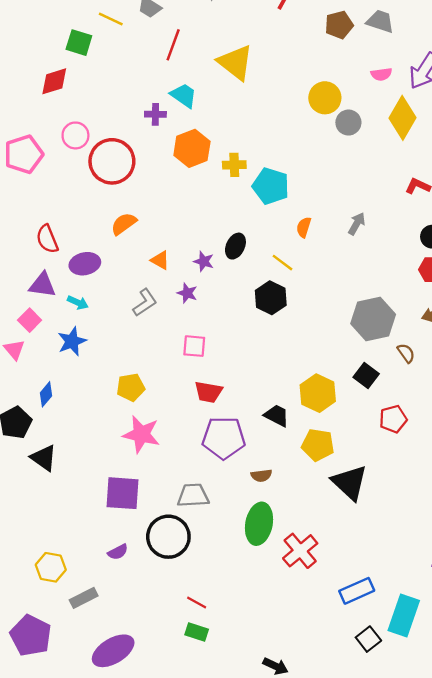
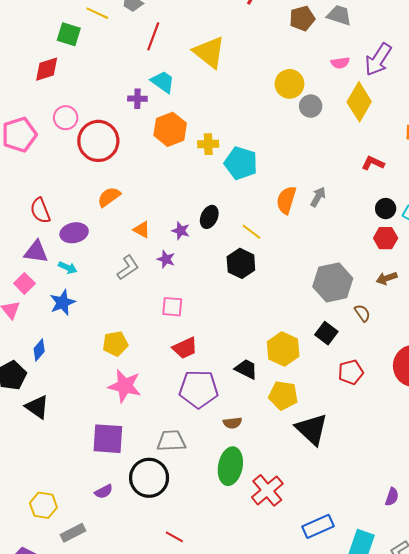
orange semicircle: (304, 227) -> (286, 200), moved, size x1.5
red trapezoid: (208, 392) -> (185, 348), turned -35

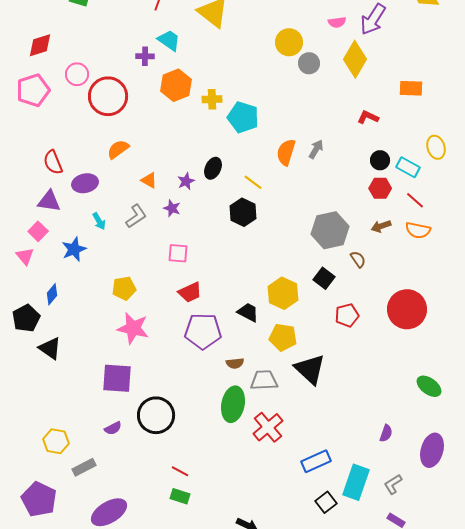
red diamond: (47, 69) -> (40, 45), moved
purple star: (181, 231) -> (186, 181), turned 30
cyan arrow: (68, 268) -> (99, 221), moved, turned 36
gray trapezoid: (171, 441) -> (264, 380), moved

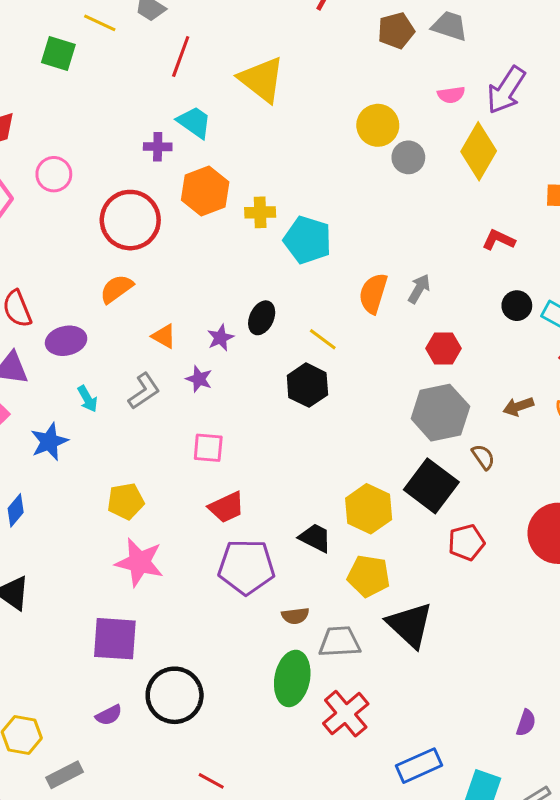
red circle: (108, 96) -> (130, 220), moved
red hexagon: (380, 188) -> (443, 348), moved
black square: (324, 278) -> (431, 486), size x1.6

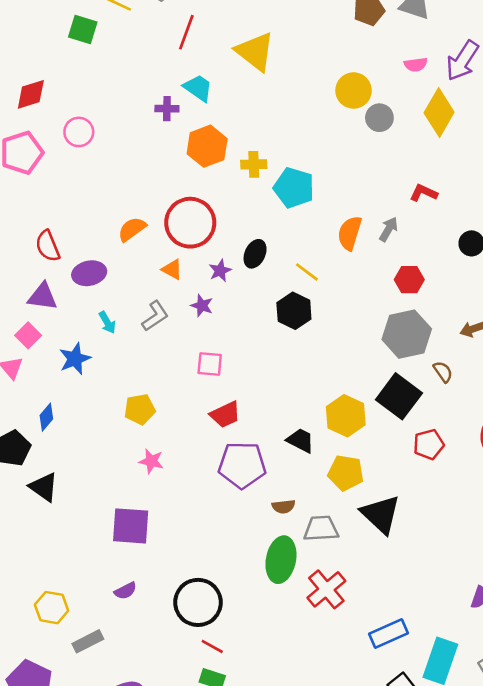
red circle: (130, 220) -> (190, 223), moved
red L-shape: (499, 240) -> (424, 193), moved
pink star: (139, 562) -> (151, 461), size x0.6
black circle: (175, 695) -> (198, 602), moved

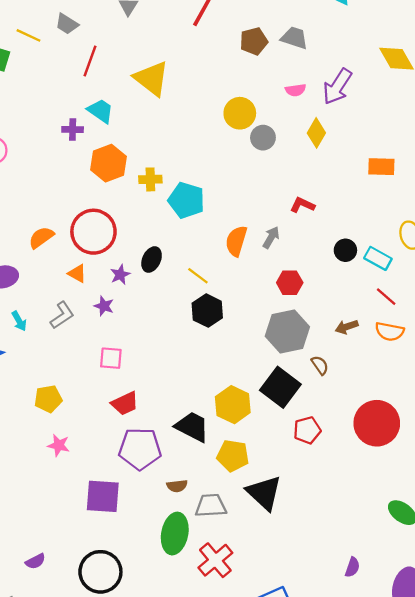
yellow diamond: (439, 113) -> (316, 133), size x0.7
black hexagon: (294, 311) -> (207, 311), moved
black trapezoid: (300, 440) -> (192, 427), size x1.4
purple square: (131, 526) -> (103, 496), moved

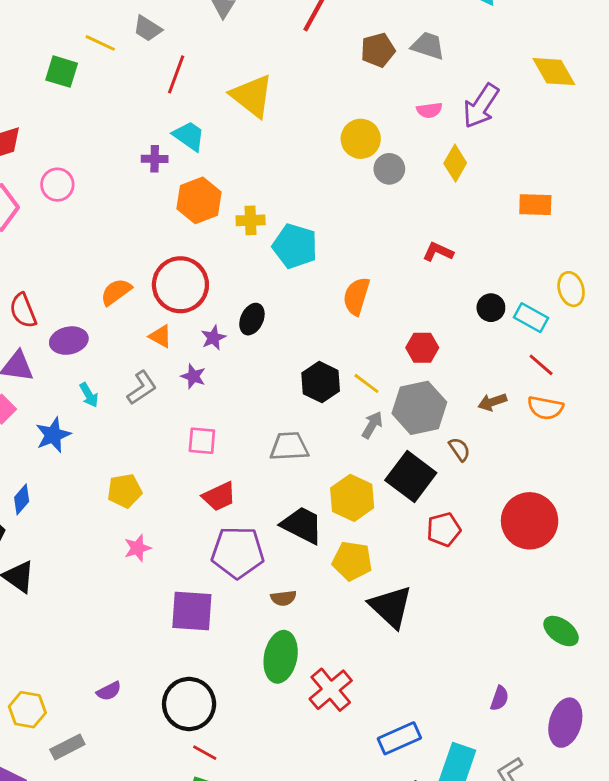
gray arrow: (271, 237) -> (372, 425), moved
yellow line: (198, 276) -> (366, 383), moved
pink star: (59, 445) -> (137, 548), turned -30
gray trapezoid: (211, 506) -> (289, 446), moved

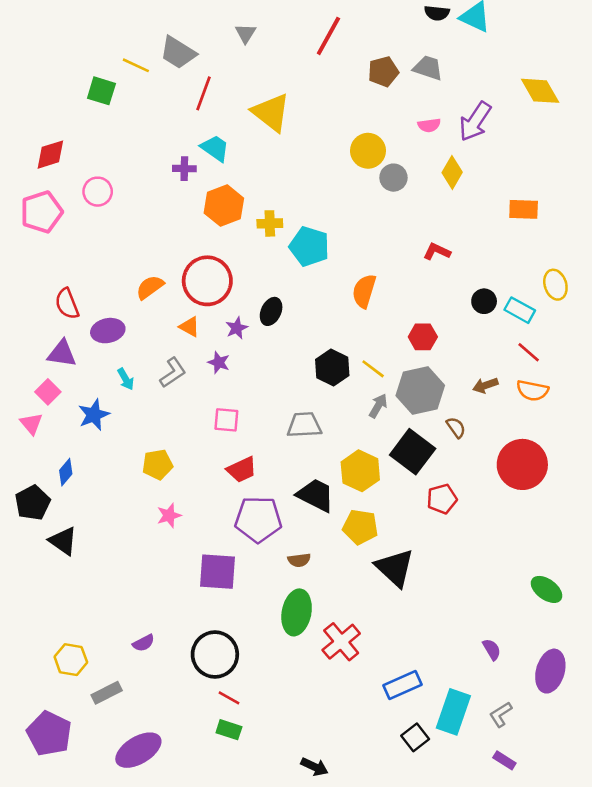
gray trapezoid: (148, 29) -> (178, 53), size x1.4
red circle: (530, 521) -> (522, 464), moved
purple semicircle: (500, 698) -> (492, 649), turned -50

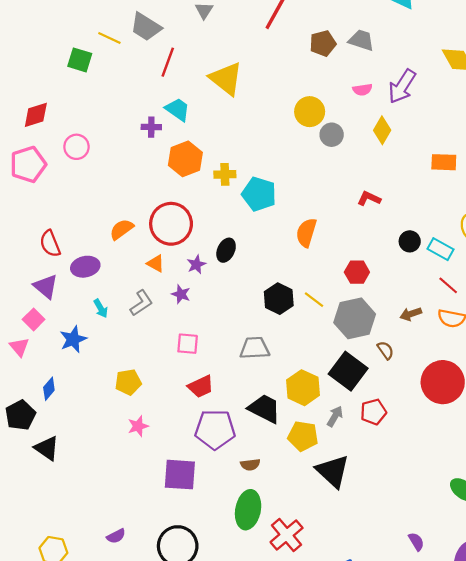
purple triangle: (62, 354) -> (46, 286), turned 32
gray arrow: (378, 406) -> (335, 416), moved

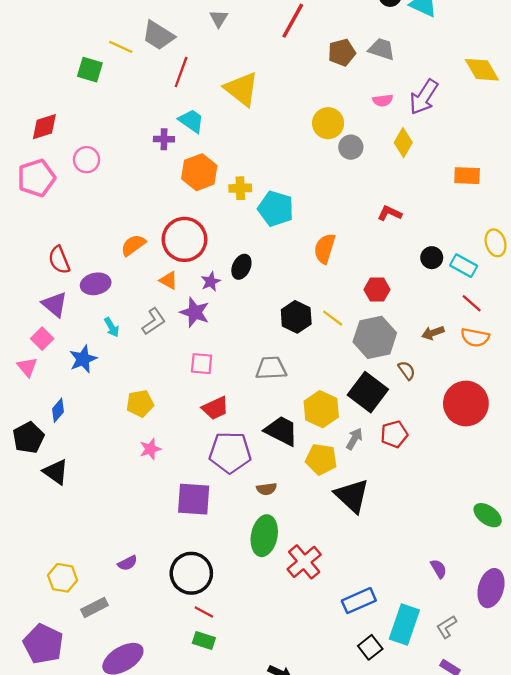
purple star: (181, 294) -> (195, 312), size x1.5

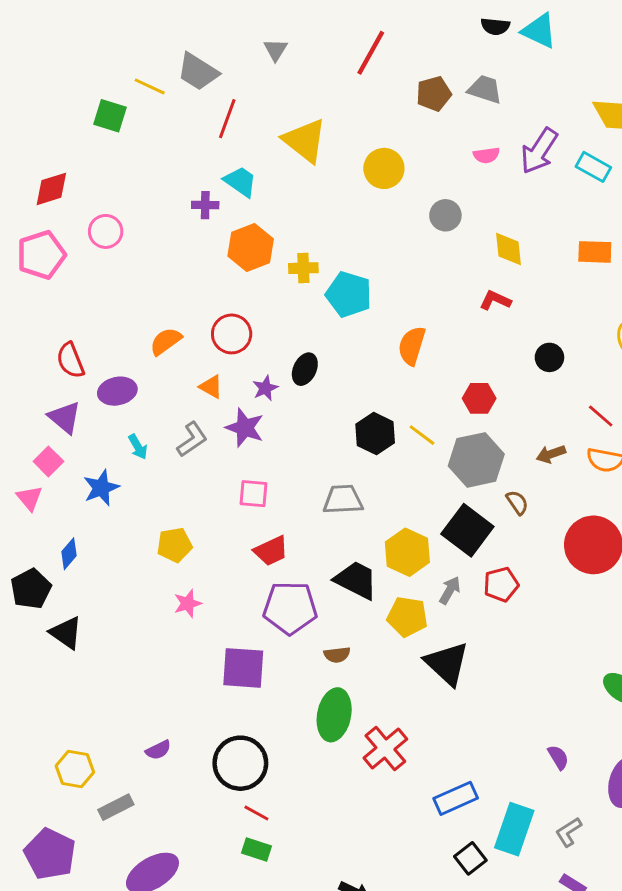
yellow circle: (328, 123) -> (384, 168), moved
yellow diamond: (403, 143) -> (508, 249), moved, turned -36
red circle: (184, 239) -> (232, 334), size x0.7
cyan rectangle: (464, 266) -> (593, 167), moved

